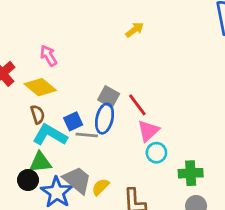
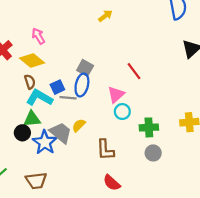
red line: (137, 105) -> (134, 71), moved
yellow semicircle: (100, 187) -> (79, 125), moved

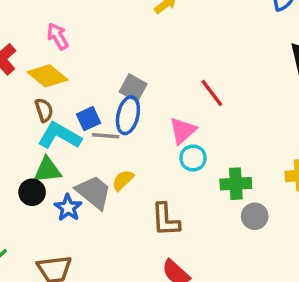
blue star: (45, 142) -> (68, 208), size x0.7
gray circle: (153, 153) -> (255, 216), moved

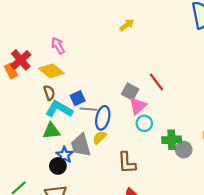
gray square: (133, 88) -> (130, 92), moved
blue ellipse: (128, 115) -> (103, 118), moved
black circle: (32, 192) -> (58, 166), moved
gray trapezoid: (94, 192) -> (81, 145), turned -145
gray circle: (255, 216) -> (184, 150), moved

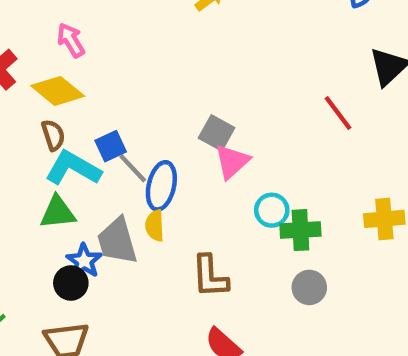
red line: (156, 82) -> (338, 113), moved
gray line: (89, 109) -> (133, 168), turned 42
cyan circle: (144, 123) -> (272, 210), moved
yellow semicircle: (99, 138) -> (155, 226), turned -48
gray circle: (184, 150) -> (309, 287), moved

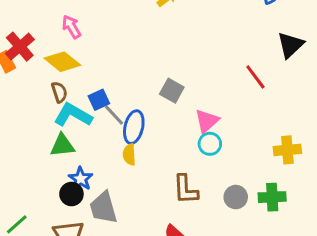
pink triangle: (232, 162) -> (207, 121), moved
green cross: (300, 230) -> (272, 197), moved
gray trapezoid: (117, 241) -> (103, 208), moved
brown L-shape: (210, 276) -> (186, 189), moved

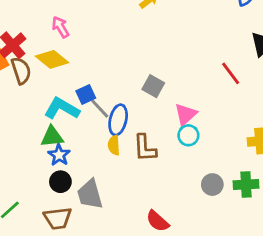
brown semicircle: (59, 92) -> (21, 71), moved, size x1.4
blue star: (81, 179) -> (59, 155), moved
brown L-shape: (186, 189) -> (145, 148), moved

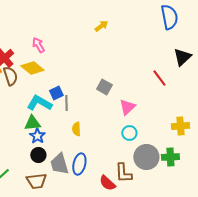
gray line: (100, 109) -> (66, 103), turned 42
blue ellipse: (118, 120) -> (79, 164), moved
cyan circle: (188, 135) -> (129, 133), moved
brown L-shape: (145, 148) -> (123, 173), moved
gray circle: (212, 185) -> (146, 157), size x1.6

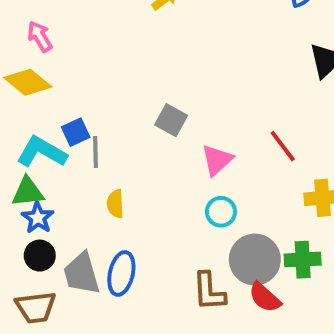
red line: (159, 78) -> (283, 146), moved
red semicircle: (107, 183) -> (265, 297), moved

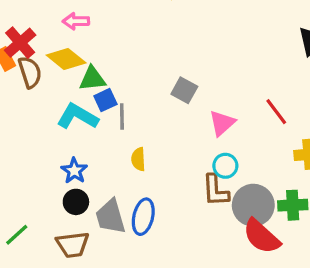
pink arrow: (40, 36) -> (76, 21), turned -60
green triangle: (28, 192) -> (92, 79), moved
brown L-shape: (209, 291) -> (216, 190), moved
red semicircle: (265, 297) -> (261, 236), size x1.4

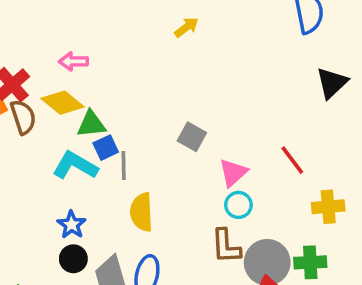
yellow semicircle: (138, 159) -> (142, 212), size x1.5
cyan circle: (225, 166) -> (238, 205), moved

